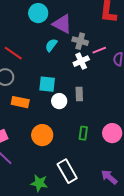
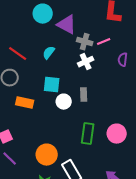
cyan semicircle: (51, 45) -> (49, 53), moved
pink line: (99, 50) -> (104, 42), moved
green rectangle: (83, 133) -> (88, 134), size x1.5
orange circle: (42, 135) -> (47, 155), moved

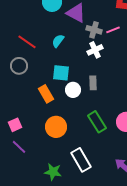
orange rectangle: (25, 103) -> (46, 94), moved, turned 48
green rectangle: (88, 134) -> (97, 122), turned -40
orange circle: (47, 155) -> (56, 127), moved

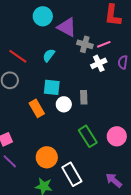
white cross: (95, 50) -> (99, 63), moved
orange circle: (56, 127) -> (47, 157), moved

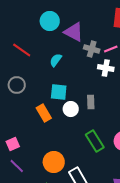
red line: (18, 56) -> (22, 50), moved
white cross: (99, 63) -> (106, 68), turned 35

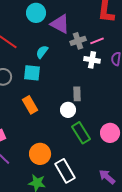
gray cross: (92, 49) -> (78, 41), turned -35
cyan square: (59, 92) -> (32, 73), moved
white circle: (71, 109) -> (68, 110), moved

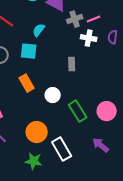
gray rectangle: (77, 94) -> (72, 64), moved
white circle: (68, 110) -> (53, 95), moved
purple arrow: (107, 177) -> (101, 145), moved

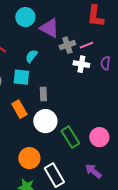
gray rectangle: (72, 64) -> (43, 94), moved
white circle: (53, 95) -> (45, 121), size x1.5

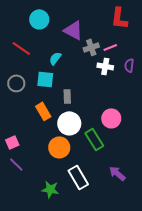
cyan circle: (25, 17) -> (39, 19), moved
pink circle: (99, 137) -> (111, 118), moved
orange circle: (29, 158) -> (59, 147), moved

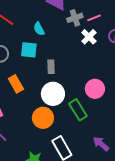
cyan semicircle: (55, 58) -> (39, 29), turned -64
white cross: (105, 66) -> (89, 37), turned 35
orange rectangle: (43, 111) -> (16, 84), moved

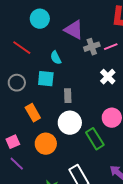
white cross: (89, 37) -> (108, 77), moved
orange circle: (43, 118) -> (46, 144), moved

